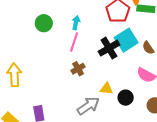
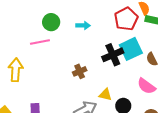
cyan arrow: (76, 23) -> (83, 25), turned 72
pink line: (74, 42) -> (40, 42), moved, turned 54

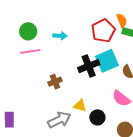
pink line: (40, 42) -> (30, 51), moved

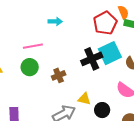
green circle: (28, 31) -> (30, 67), moved
cyan arrow: (60, 36) -> (55, 21), moved

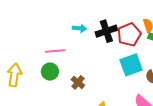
black cross: (92, 59) -> (106, 31), moved
brown cross: (59, 75) -> (78, 82), turned -32

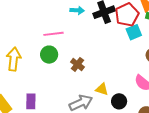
cyan square: (131, 65) -> (134, 32), moved, size x0.7

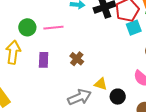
green circle: (49, 55) -> (27, 27), moved
purple rectangle: (31, 101) -> (44, 60), moved

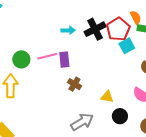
purple rectangle: (44, 60) -> (64, 60), moved
yellow triangle: (101, 84) -> (107, 97), moved

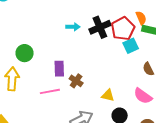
pink line: (47, 56) -> (50, 91), moved
purple rectangle: (64, 60) -> (59, 69), moved

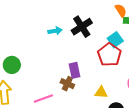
red pentagon: (123, 29) -> (109, 55), moved
purple rectangle: (59, 69) -> (74, 70), moved

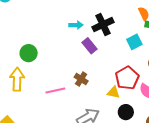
red pentagon: (109, 55) -> (127, 78), moved
purple rectangle: (74, 70) -> (89, 46), moved, turned -35

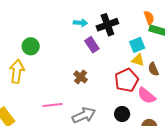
pink line: (55, 91) -> (53, 105), moved
yellow triangle: (113, 92) -> (138, 60), moved

